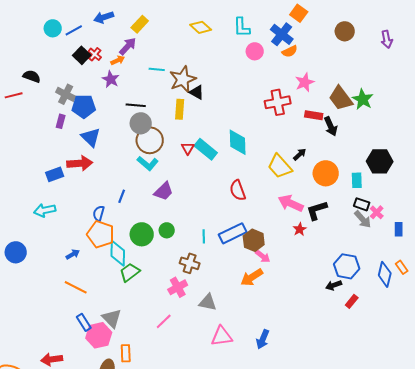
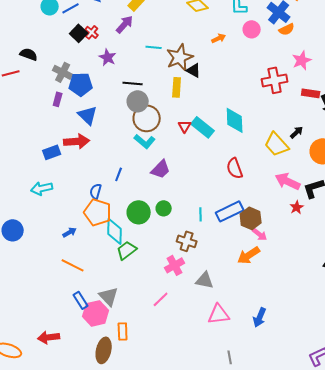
orange arrow: (118, 60) -> (219, 38), moved

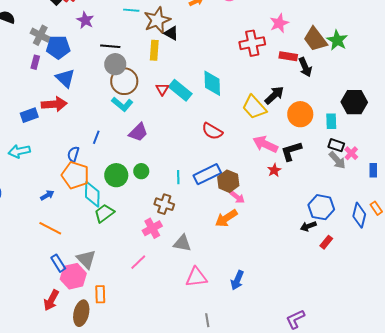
black arrow: (297, 132) -> (274, 95), size x1.5
red semicircle: (235, 168) -> (212, 131), turned -40
red arrow: (49, 337) -> (51, 300), moved, turned -55

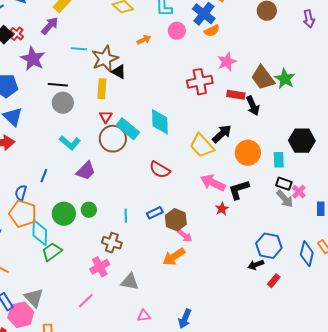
purple star: (85, 20) -> (33, 59), size x1.4
brown circle: (124, 81) -> (113, 139), moved
red triangle: (162, 89) -> (106, 117), moved
blue rectangle: (207, 174) -> (155, 213), size x0.6
pink triangle: (196, 277) -> (144, 316), size x0.6

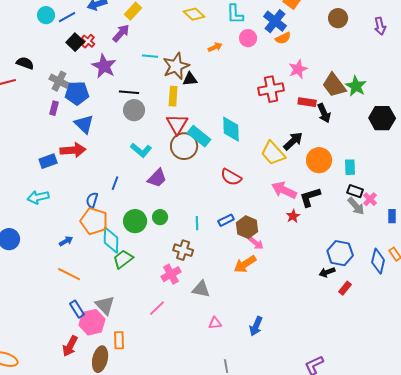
black triangle: (119, 72) -> (190, 79), turned -35
red triangle: (106, 117) -> (177, 124), size x1.6
black hexagon: (302, 141) -> (382, 118), moved

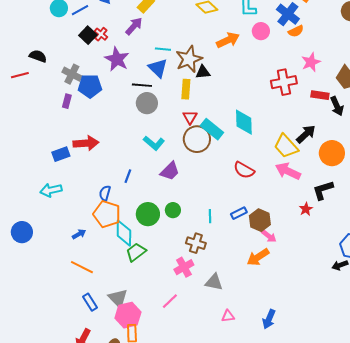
orange arrow: (215, 47) -> (228, 40), size x1.6
blue triangle: (84, 124) -> (158, 68), moved
red triangle: (177, 124) -> (190, 117), size x0.7
pink arrow: (284, 190) -> (288, 171), moved
pink hexagon: (92, 322) -> (128, 315), moved

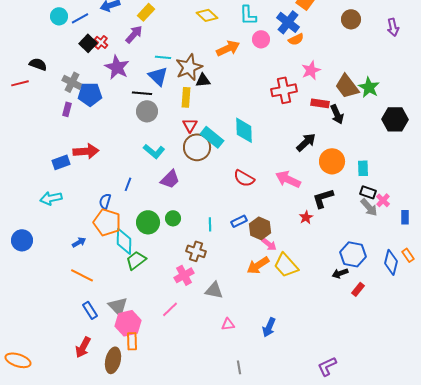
yellow trapezoid: (286, 146) -> (286, 265), moved

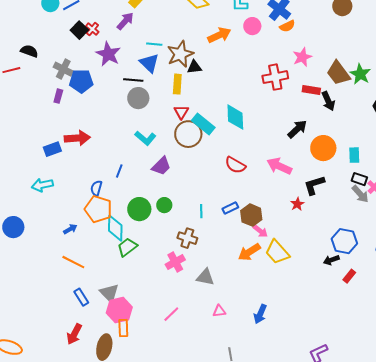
pink line: (170, 309) -> (171, 314), moved

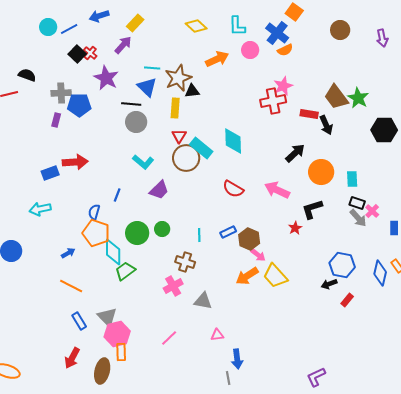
pink star: (302, 57) -> (283, 86), moved
gray cross: (63, 69) -> (61, 93), turned -30
blue arrow: (260, 314) -> (237, 359), moved, turned -30

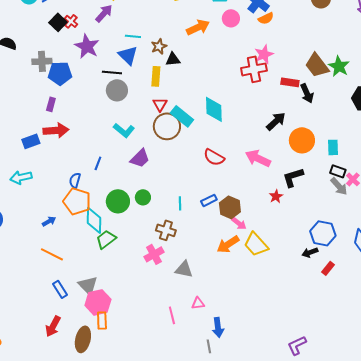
brown star: (178, 78) -> (159, 46), size x0.6
purple rectangle: (56, 120) -> (51, 104), moved
pink line: (169, 338) -> (172, 315), moved, turned -60

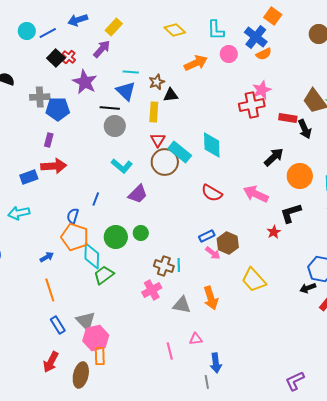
cyan line: (180, 203) -> (179, 265), moved
pink arrow: (239, 223) -> (213, 253), moved
orange arrow: (228, 244) -> (211, 298), moved, turned -75
orange line: (52, 254) -> (50, 290), turned 45

